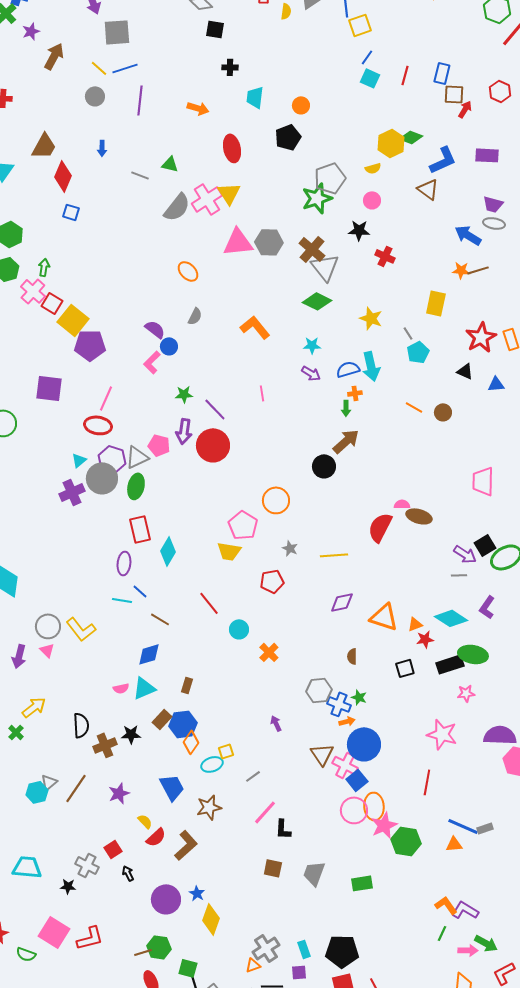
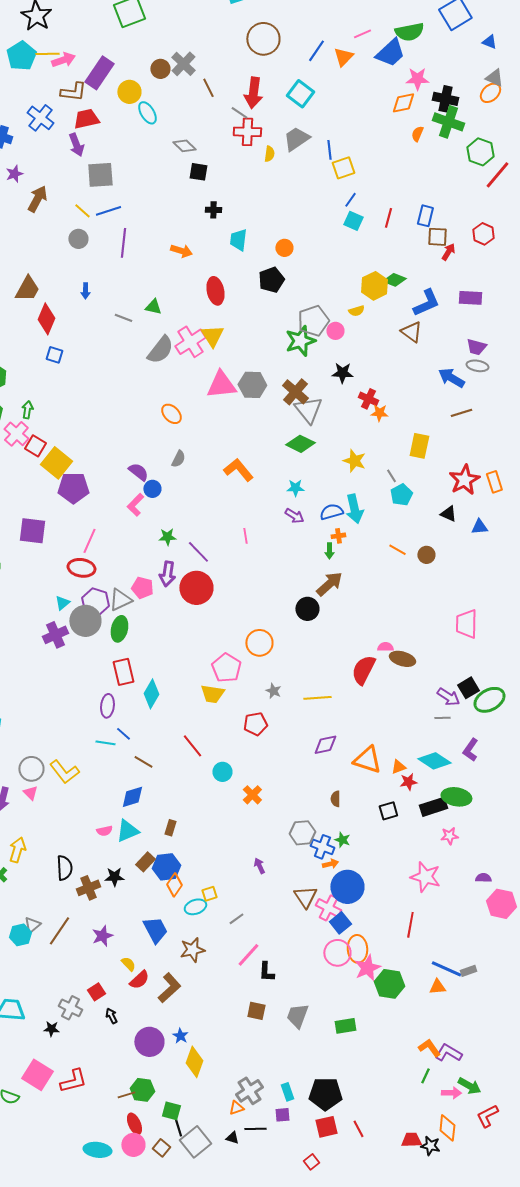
pink circle: (372, 200) -> (335, 331), moved
orange star: (461, 270) -> (379, 413), moved
yellow arrow: (34, 707) -> (17, 850), turned -35
purple semicircle: (500, 735) -> (483, 878), size x0.5

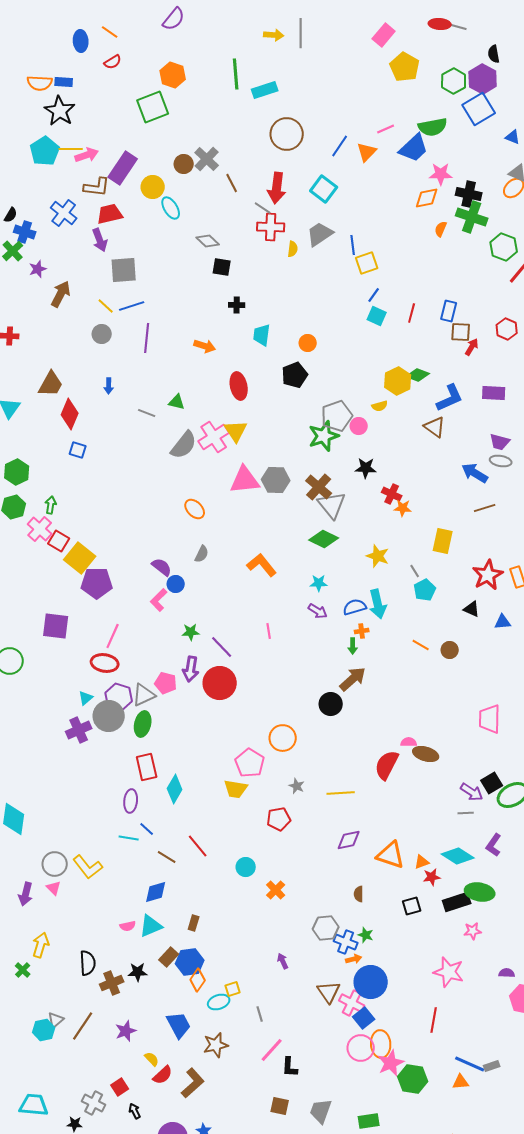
red line: (192, 746) -> (198, 846), moved
gray line: (236, 919) -> (260, 1014), turned -70

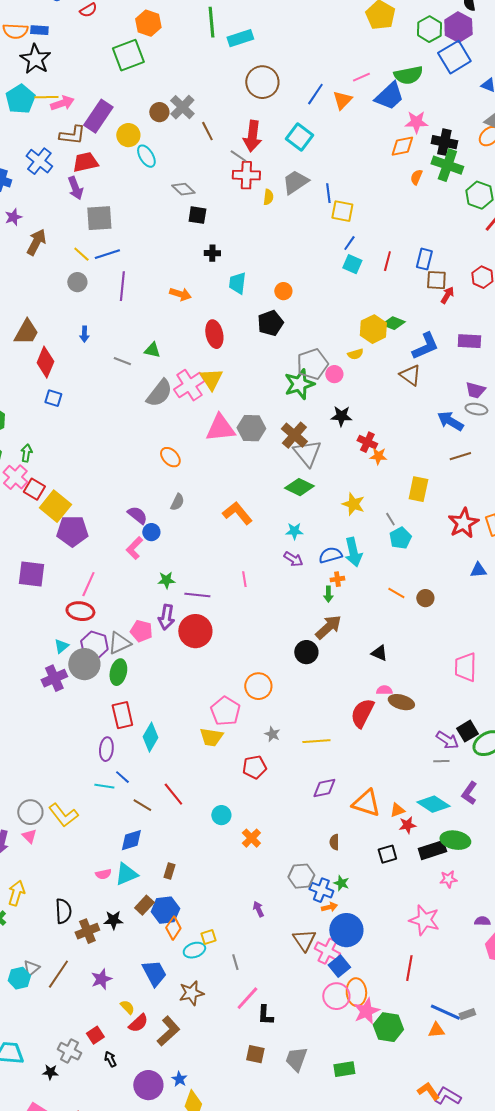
yellow square: (367, 263) -> (342, 211), turned 30
black triangle: (472, 609) -> (379, 653), moved
purple line: (222, 647) -> (197, 595), turned -40

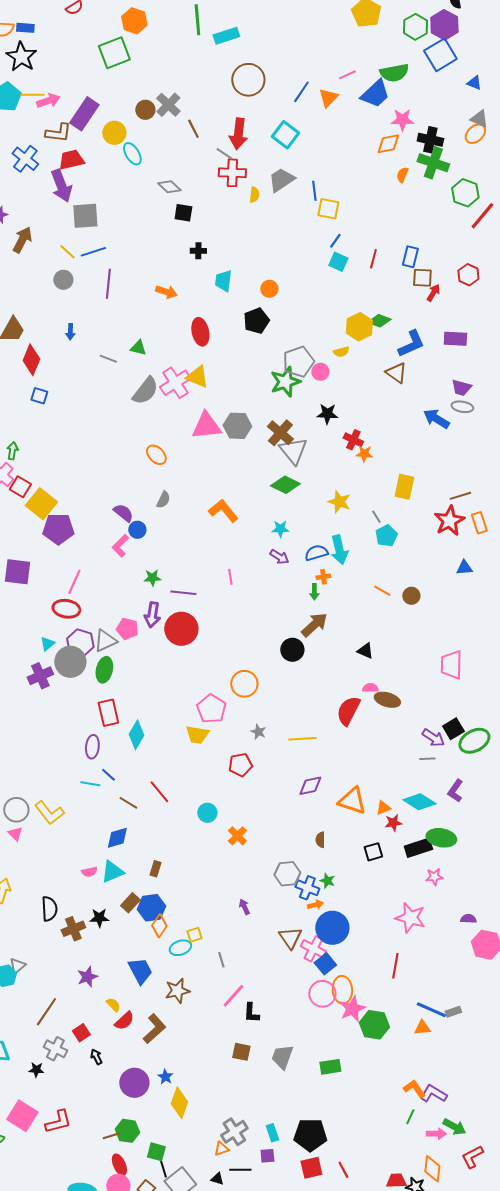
purple arrow: (75, 188) -> (61, 186), size x1.4
yellow triangle: (211, 379) -> (197, 377), turned -35
brown line: (460, 456) -> (460, 496), moved
brown line: (58, 974) -> (46, 1012), moved

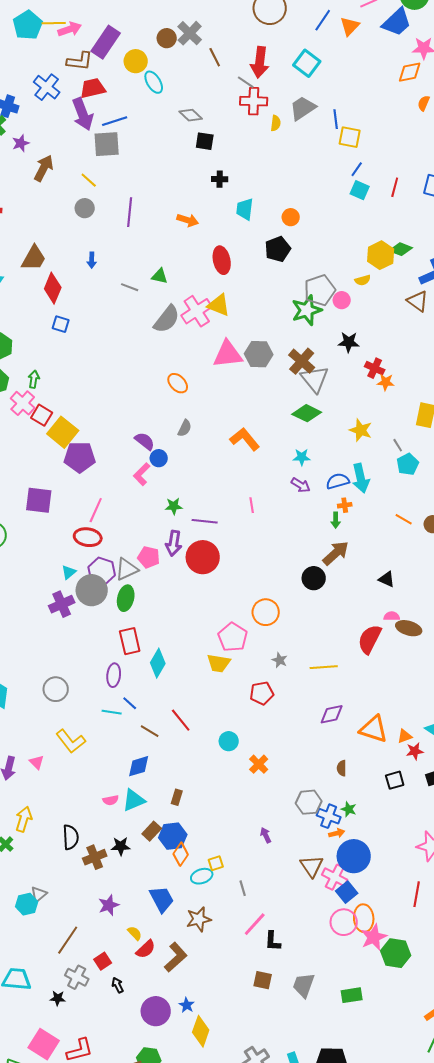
blue line: (93, 252) -> (115, 121), moved
gray circle: (16, 810) -> (56, 689), moved

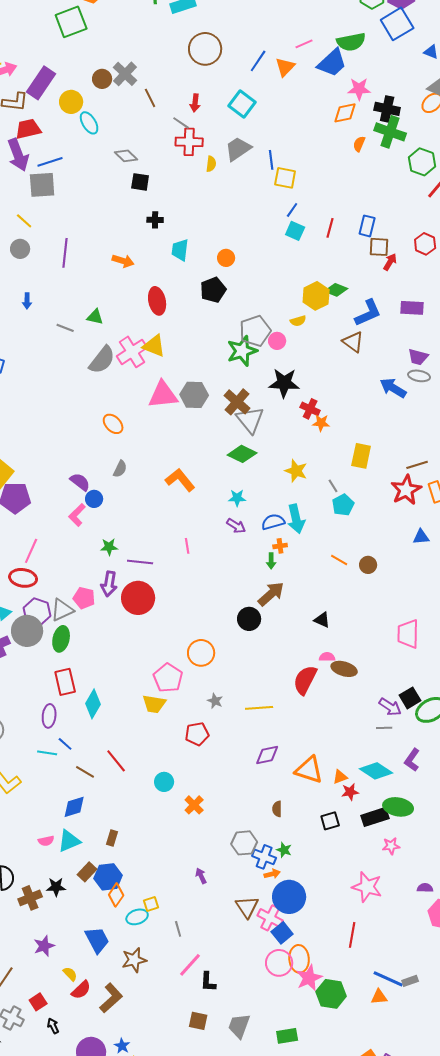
red arrow: (260, 62) -> (195, 103), size x0.6
black star: (349, 342) -> (284, 383), size x1.4

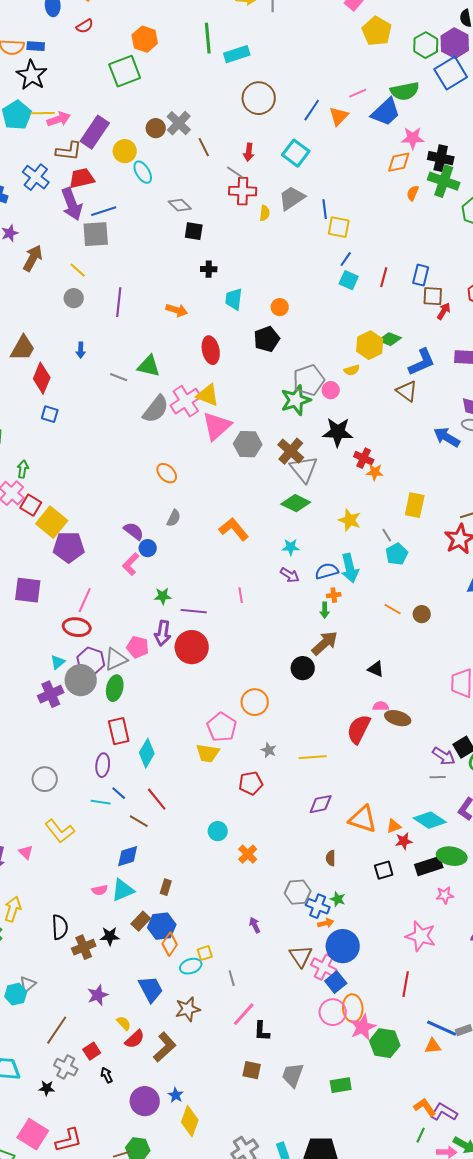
green triangle: (95, 317) -> (149, 366), size x1.4
pink triangle: (163, 395) -> (217, 426), moved, turned -36
red line: (116, 761) -> (157, 799), moved

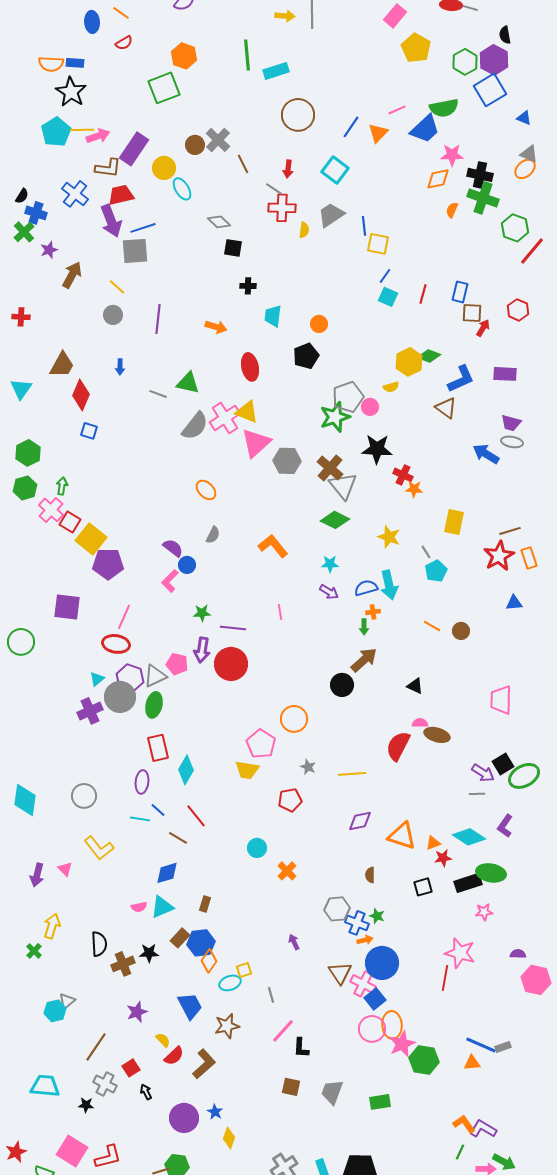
red line: (406, 984) -> (445, 978), moved
yellow diamond: (190, 1121) -> (229, 1138), size x0.7

